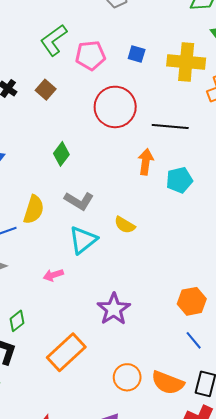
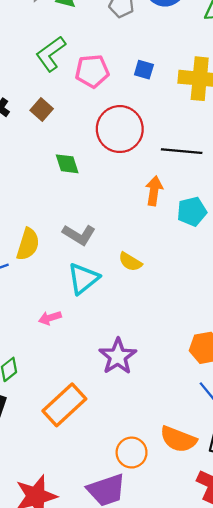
green diamond: (61, 154) -> (67, 164), moved, turned -55
orange circle: (127, 377) -> (132, 453), moved

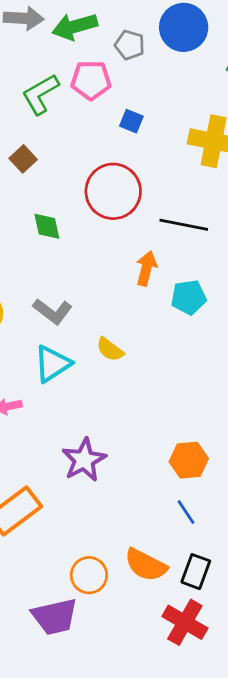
blue square: (144, 70) -> (131, 121), moved
pink pentagon: (92, 71) -> (91, 80), moved

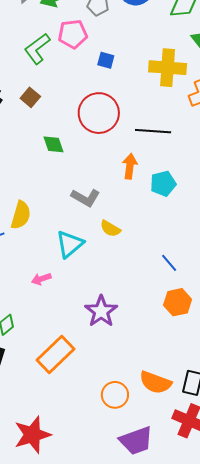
gray L-shape: (53, 311) -> (86, 198), moved
blue line: (186, 512) -> (169, 263), moved
purple trapezoid: (55, 617) -> (136, 441), moved

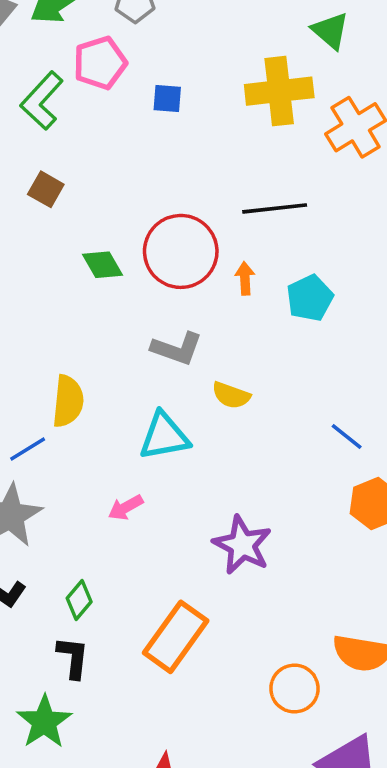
red circle: (99, 113) -> (181, 251), moved
orange arrow: (130, 166) -> (245, 278), size x0.7
cyan triangle: (70, 244) -> (164, 436), turned 40

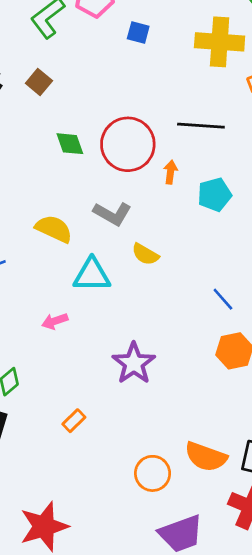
yellow semicircle: (68, 401) -> (54, 229), moved, turned -81
orange rectangle: (176, 637) -> (74, 421), size x0.5

